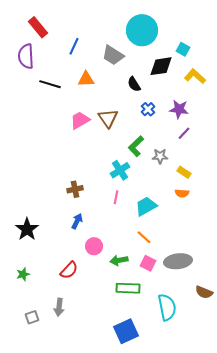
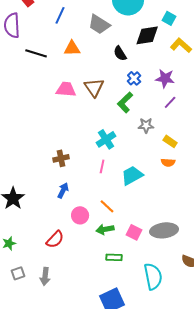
pink trapezoid: (80, 120) -> (66, 89), turned 35
green L-shape: (136, 146) -> (125, 102), moved
orange line: (144, 237) -> (107, 206), moved
green rectangle: (128, 288) -> (114, 257), size x0.7
gray square: (32, 317) -> (18, 273), moved

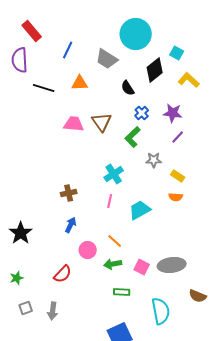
black diamond: (147, 35) -> (155, 70), turned -30

